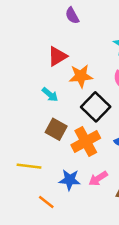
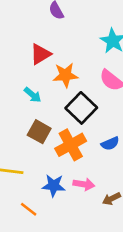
pink arrow: (98, 179) -> (84, 184), turned -138

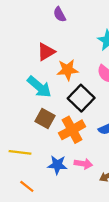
cyan arrow: (33, 95) -> (39, 87), size x1.6
orange line: (29, 209) -> (27, 186), moved

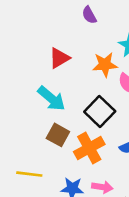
purple semicircle: (60, 14) -> (89, 15), moved
orange star: (68, 70) -> (105, 65), moved

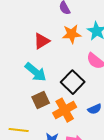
orange star: (105, 65) -> (72, 34), moved
brown square: (58, 135) -> (41, 100), turned 36

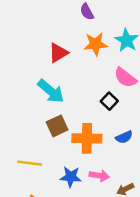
black square: (73, 82) -> (109, 101), moved, size x0.6
orange cross: (65, 110) -> (87, 138), turned 30

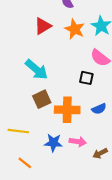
orange star: (96, 44) -> (75, 29), turned 30
red triangle: (58, 53) -> (43, 26), moved
black square: (109, 101) -> (86, 78), turned -32

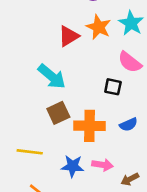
red triangle: (43, 26) -> (69, 36), moved

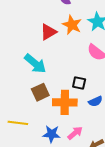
black square: (113, 87) -> (79, 83), moved
pink arrow: (102, 165) -> (75, 133), turned -49

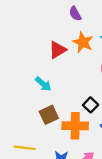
cyan arrow: (35, 64) -> (43, 84), size x0.7
black square: (79, 83) -> (91, 105), turned 32

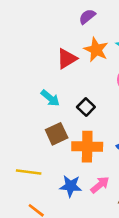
purple semicircle: (75, 14) -> (87, 17), turned 80
black square: (91, 105) -> (86, 107), moved

